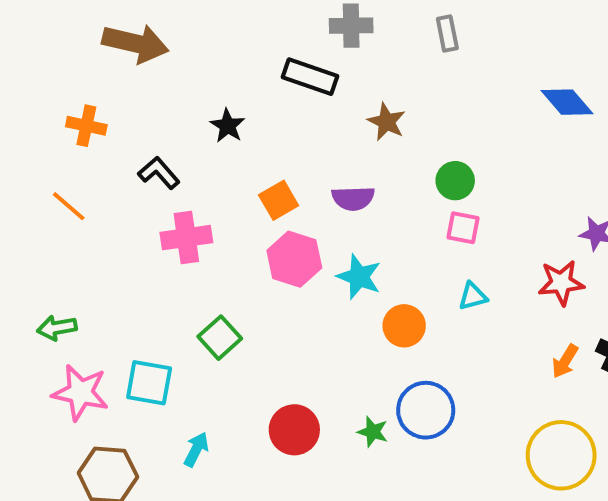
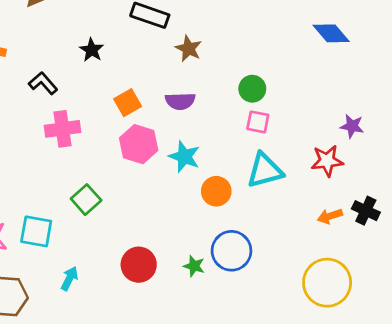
brown star: (386, 122) -> (189, 49), moved
cyan triangle: (473, 296) -> (265, 170), size x1.8
orange arrow: (565, 361) -> (330, 216), turned 40

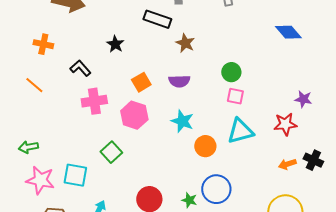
pink hexagon: (139, 144) -> (134, 115), moved

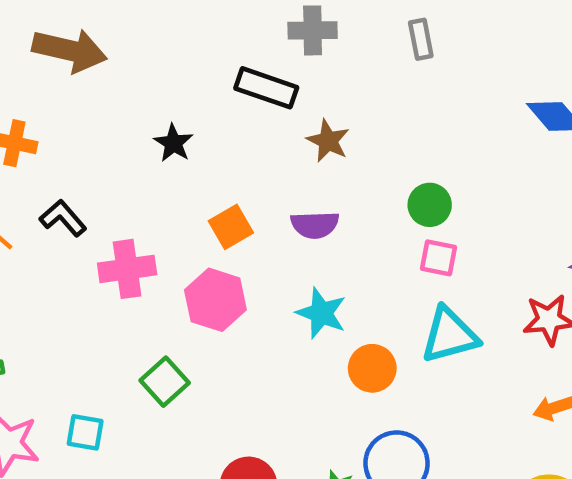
black L-shape: (80, 68) -> (63, 218), moved
cyan square: (75, 175) -> (85, 432), size x0.7

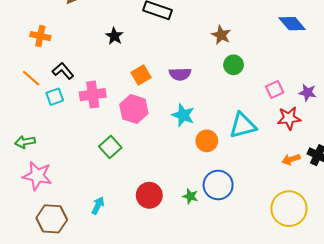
brown star: (328, 141) -> (221, 35), moved
pink square: (438, 258) -> (275, 89), moved, turned -36
cyan square: (85, 432) -> (55, 97), moved, turned -30

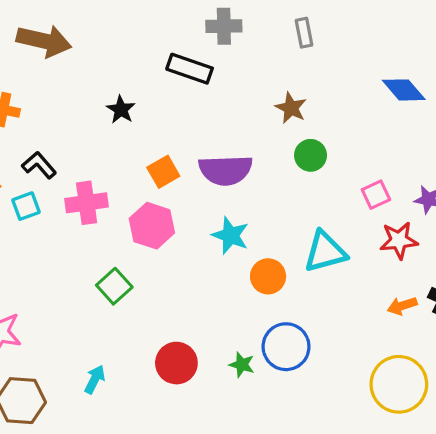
purple semicircle: (180, 74) -> (226, 170), size x1.5

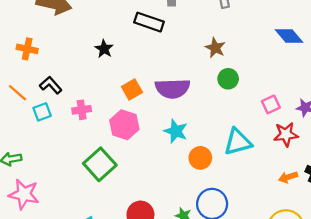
pink cross: (87, 203) -> (82, 110), size x0.7
green square: (114, 286) -> (100, 164), size x1.4

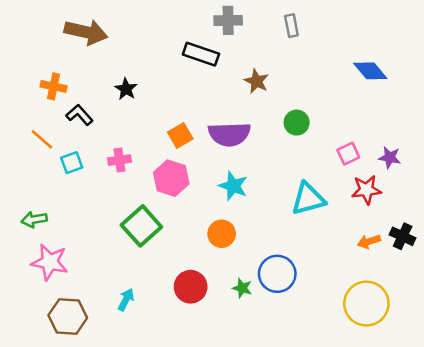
brown star: (215, 48) -> (257, 81), moved
black star: (104, 49) -> (126, 89), moved
black L-shape: (51, 85) -> (79, 115), moved
orange circle: (200, 158) -> (222, 234), moved

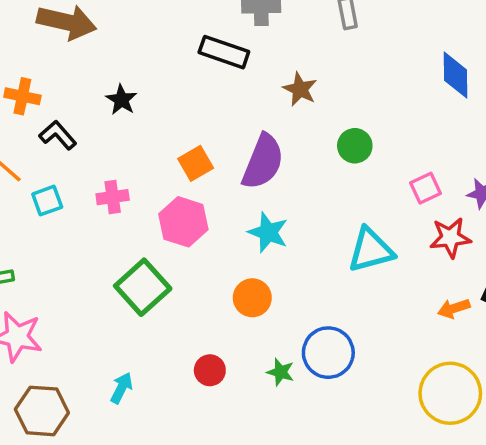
blue diamond: (370, 71) -> (456, 75), turned 40
purple semicircle: (229, 134) -> (263, 162), turned -66
red circle: (191, 287) -> (210, 370), size x0.7

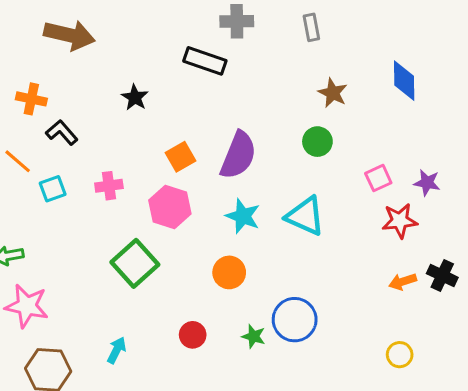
brown star: (300, 89) -> (333, 93), moved
black star: (121, 100) -> (135, 97), moved
cyan triangle: (371, 250) -> (305, 216), moved, turned 39
yellow circle: (450, 393) -> (400, 355), size x0.5

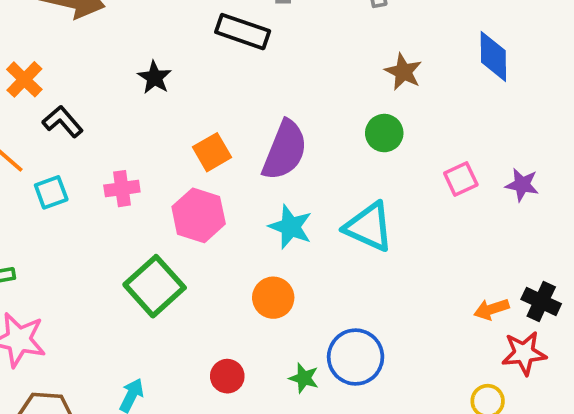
orange cross: (31, 99) -> (24, 79), turned 32
red star: (400, 221) -> (524, 353), moved

